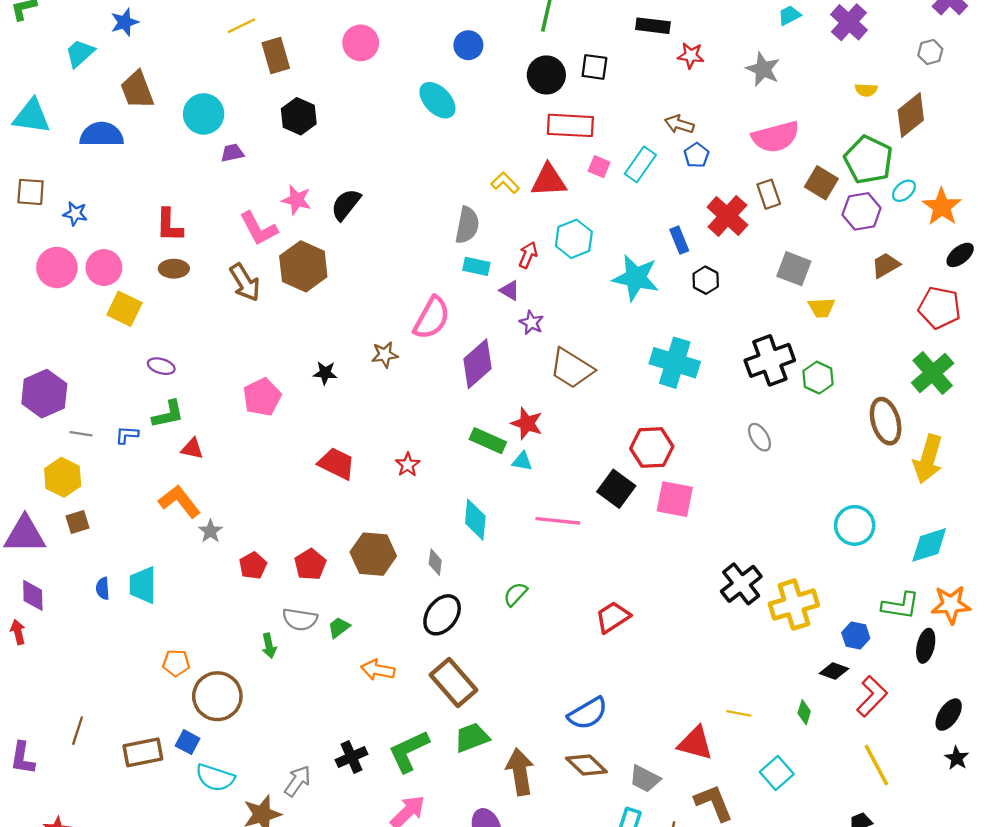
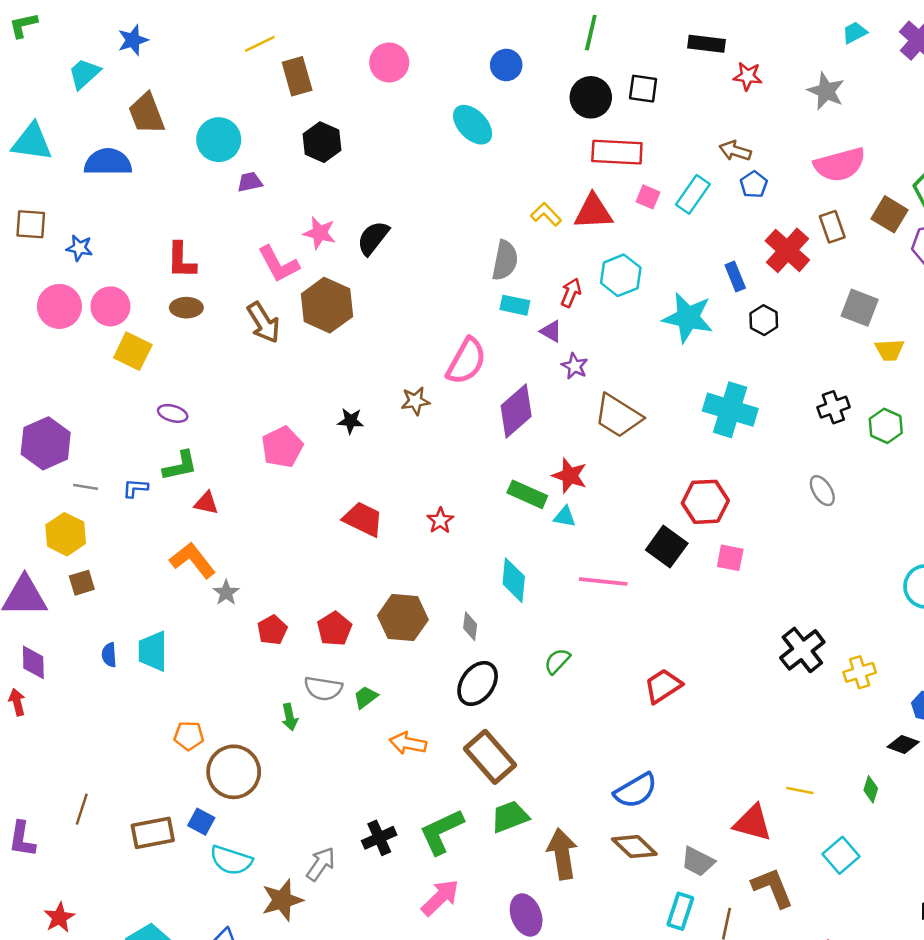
black cross: (770, 360) -> (833, 407), size x0.6
pink square: (675, 499) -> (730, 558), size x0.7
yellow cross: (794, 605) -> (860, 672), size x0.6

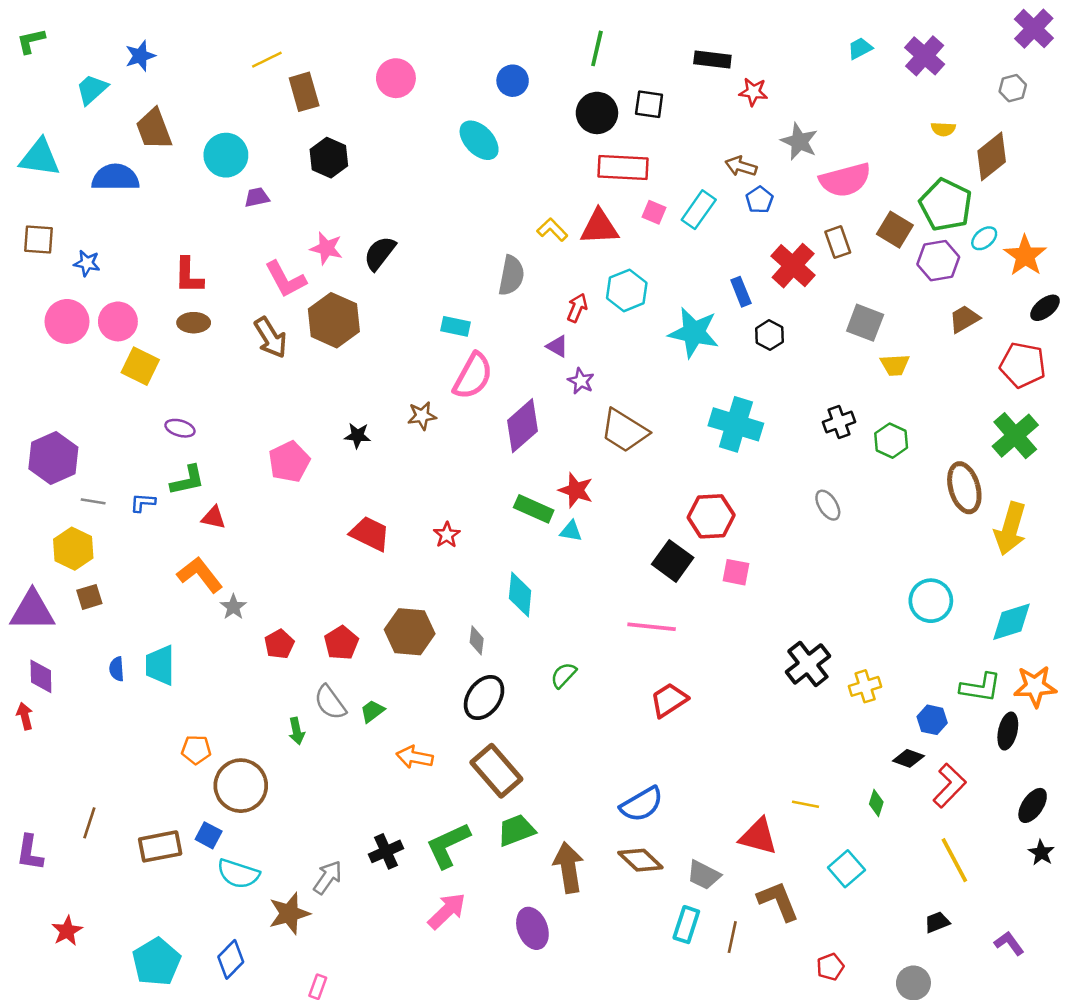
gray star: (826, 91) -> (799, 141), moved
cyan rectangle: (515, 305) -> (455, 326), moved
pink line: (603, 581) -> (652, 627), moved
gray semicircle: (323, 688) -> (330, 702), turned 45

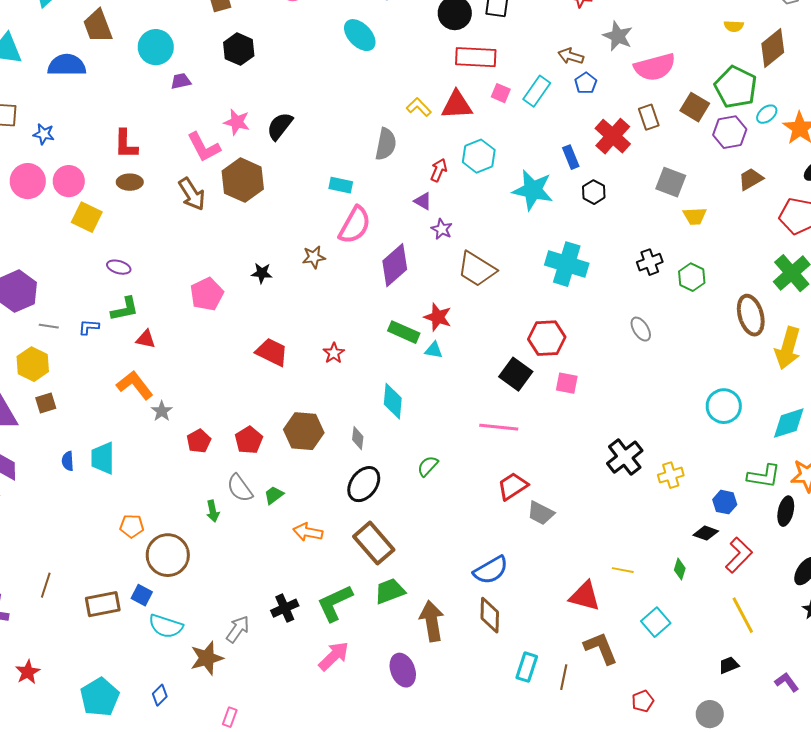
brown diamond: (640, 860) -> (490, 615), turned 48
gray trapezoid: (704, 875) -> (541, 513), moved
blue diamond: (231, 959) -> (160, 695), size x0.7

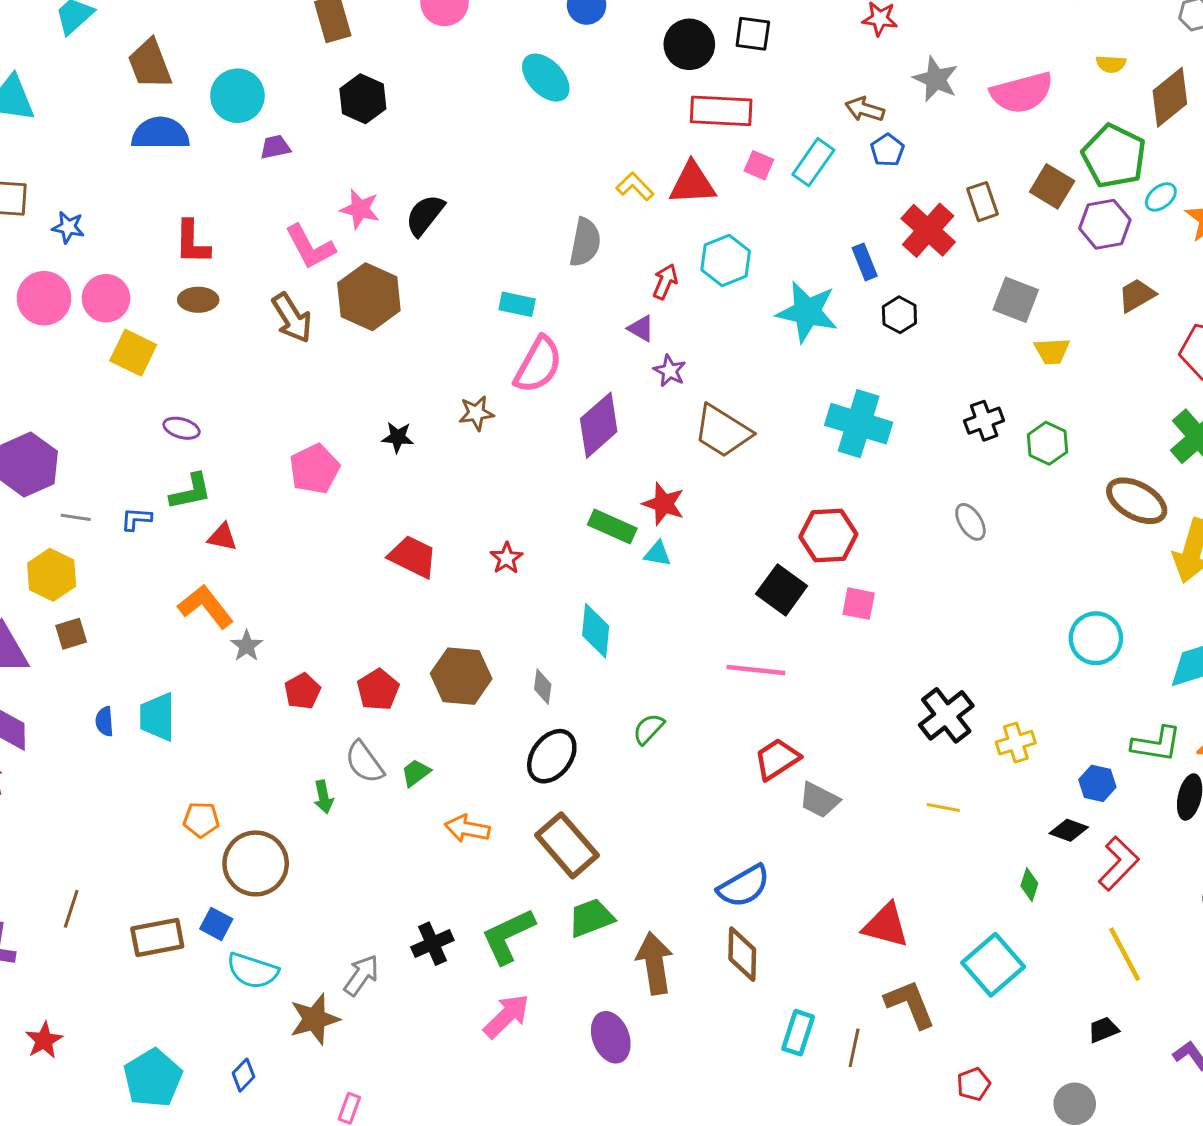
blue semicircle: (67, 65) -> (160, 134), moved
pink semicircle: (655, 67) -> (1022, 93), moved
brown ellipse: (751, 315) -> (1137, 501), turned -45
yellow line: (623, 570) -> (943, 808), moved
cyan square: (656, 622) -> (993, 965), size x1.4

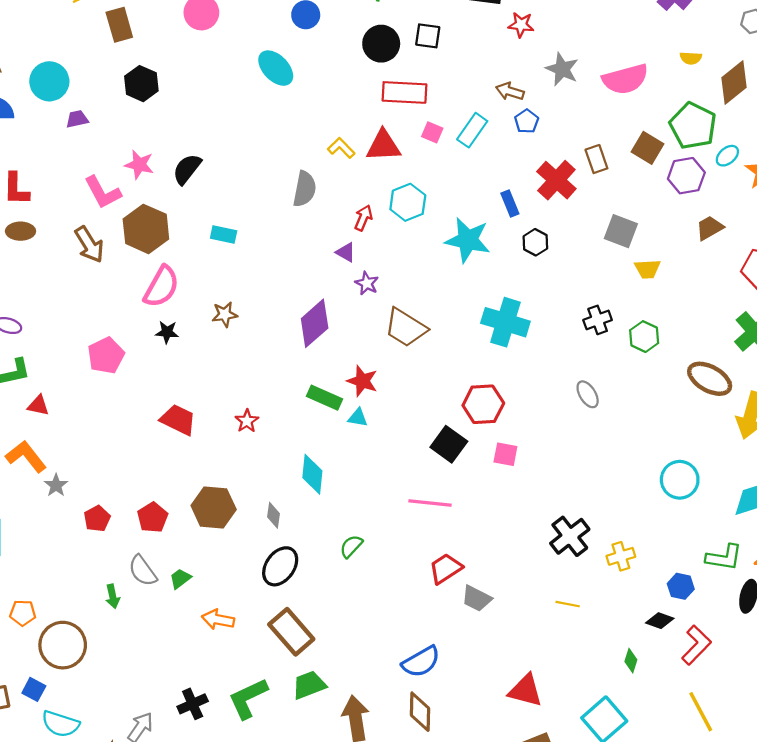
cyan rectangle: (517, 304) -> (224, 234), moved
pink semicircle: (538, 365) -> (161, 287), moved

